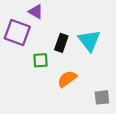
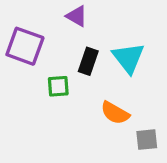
purple triangle: (36, 12) -> (77, 16), moved
orange semicircle: (67, 79) -> (115, 113), moved, turned -114

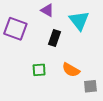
cyan triangle: (128, 58) -> (79, 21), moved
green square: (58, 86) -> (39, 70), moved

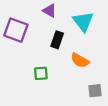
orange semicircle: (71, 70) -> (80, 60), moved

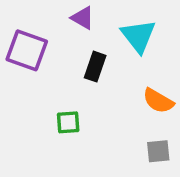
orange semicircle: (80, 60) -> (158, 101), moved

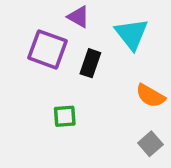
purple square: (27, 50) -> (48, 49), moved
gray square: (158, 151) -> (150, 144), turned -35

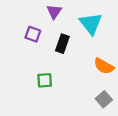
purple triangle: (78, 17) -> (54, 12), turned 35
purple square: (48, 49) -> (33, 34), size x0.6

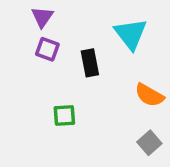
purple triangle: (54, 12) -> (42, 17), moved
black rectangle: (62, 44) -> (90, 63), turned -30

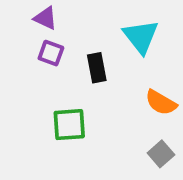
purple triangle: (42, 17) -> (45, 18), turned -40
green square: (64, 116) -> (69, 125), size x1.4

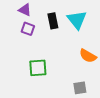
black rectangle: (97, 68) -> (53, 21), moved
gray square: (161, 154) -> (80, 88), moved, turned 32

